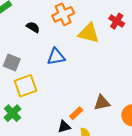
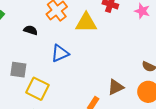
yellow square: (26, 86) -> (37, 89), turned -30

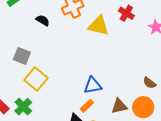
blue triangle: (60, 53) -> (93, 85), moved
brown triangle: (116, 87) -> (119, 106), moved

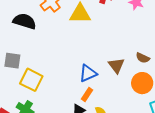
black semicircle: (43, 20) -> (25, 21), size x1.6
brown triangle: (119, 106) -> (116, 65), moved, turned -42

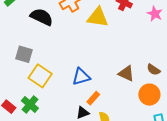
brown triangle: (116, 65) -> (126, 74), turned -36
blue triangle: (88, 73) -> (81, 77), moved

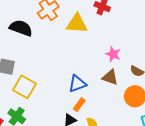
pink star: (155, 14) -> (113, 54), moved
blue triangle: (81, 77) -> (77, 84), moved

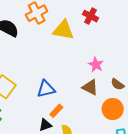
blue triangle: (77, 84) -> (46, 89), moved

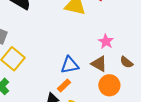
blue triangle: (46, 89) -> (70, 65), moved
orange circle: (113, 109) -> (109, 85), moved

